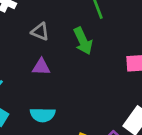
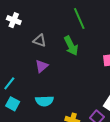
purple triangle: (41, 67) -> (42, 66), turned -40

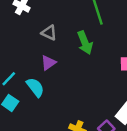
cyan semicircle: (44, 101) -> (35, 87), moved, turned -132

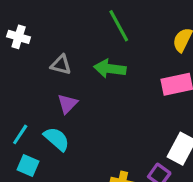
green arrow: (85, 43) -> (110, 69), turned 130

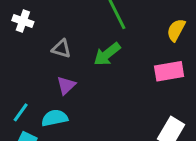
green arrow: (110, 69) -> (107, 54), turned -48
cyan semicircle: (57, 139) -> (55, 118), turned -55

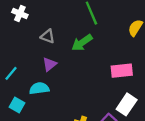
pink rectangle: (169, 71) -> (122, 71), moved
cyan line: (21, 112) -> (11, 73), moved

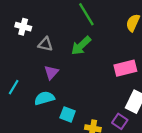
white cross: (20, 13) -> (23, 27), moved
cyan square: (17, 105) -> (68, 114), moved

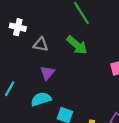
green arrow: (81, 46) -> (77, 45), turned -95

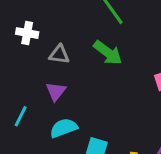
purple triangle: (47, 73) -> (56, 91), moved

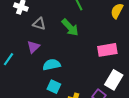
cyan semicircle: (64, 128) -> (52, 65), moved

